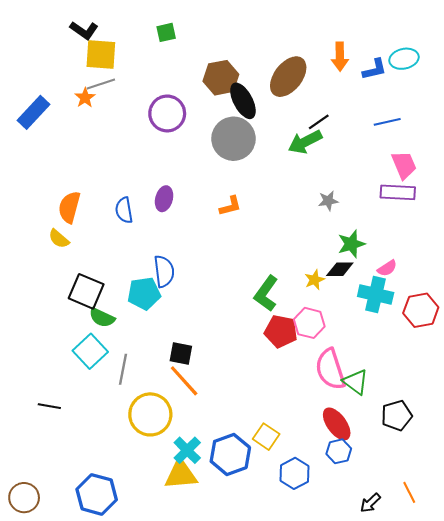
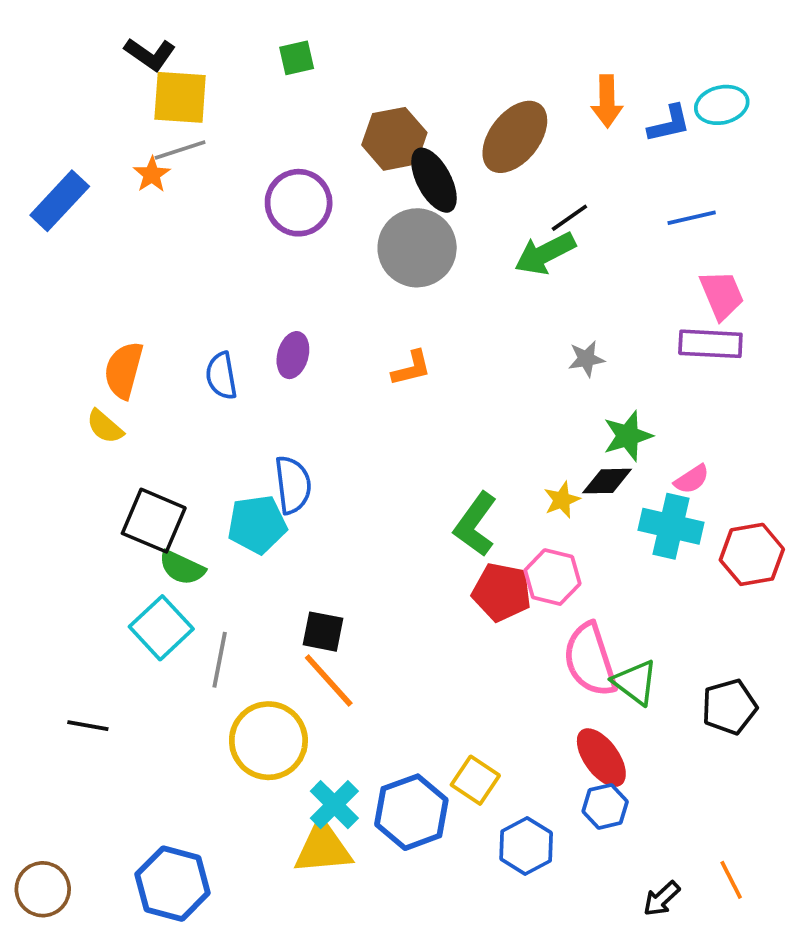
black pentagon: (397, 416) -> (729, 707), moved

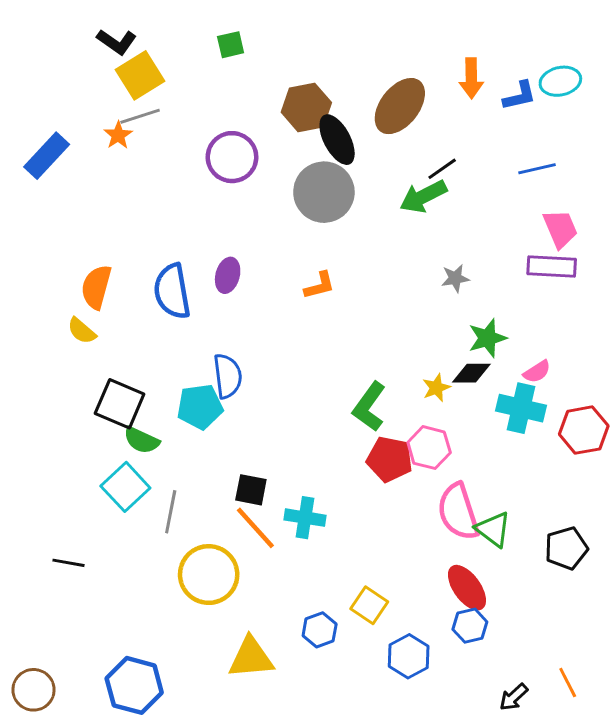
yellow square: (180, 97) -> (140, 75), turned -36
blue semicircle: (221, 376) -> (172, 291), size x1.5
cyan cross: (334, 805) -> (305, 518), moved, turned -36
blue hexagon: (411, 812) -> (320, 630), size x0.6

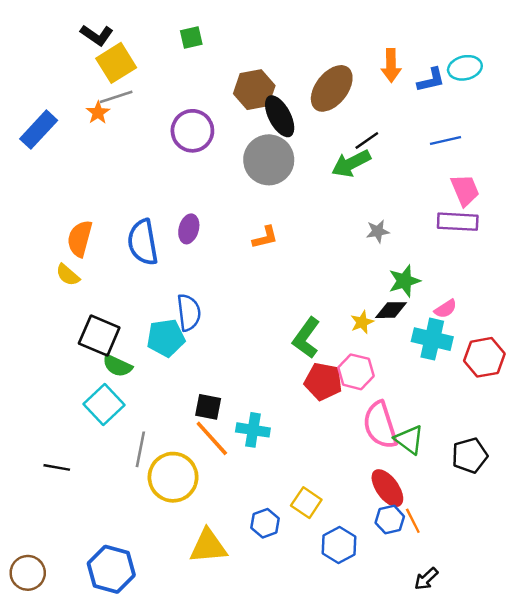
gray line: (171, 512) -> (140, 449), moved
orange line: (568, 683) -> (413, 521), moved

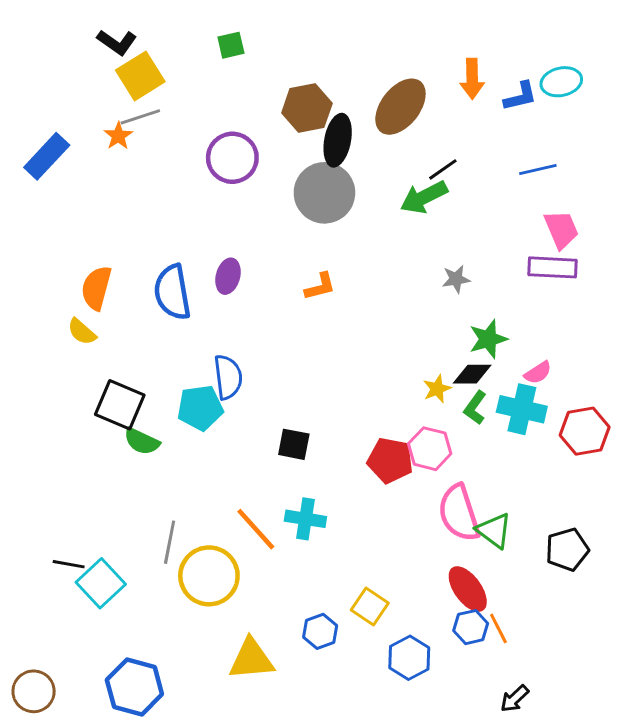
black ellipse: (280, 116) -> (338, 140), turned 39
green L-shape: (306, 338) -> (475, 408), moved, size x0.7
cyan square: (104, 405) -> (101, 583), moved
black square: (208, 407) -> (294, 444), moved

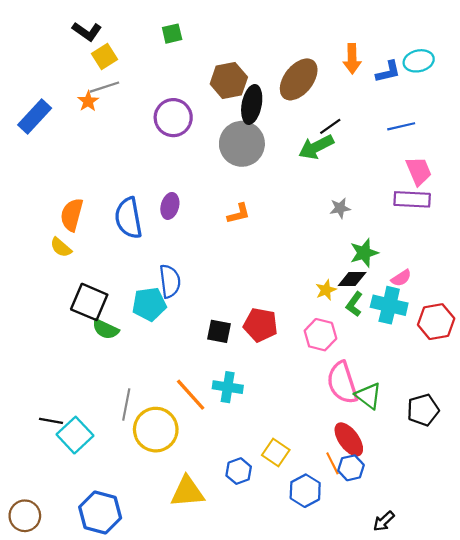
yellow square: (140, 76) -> (104, 56), size x0.7
red pentagon: (390, 460) -> (260, 325), moved
orange line: (498, 628) -> (332, 463), moved

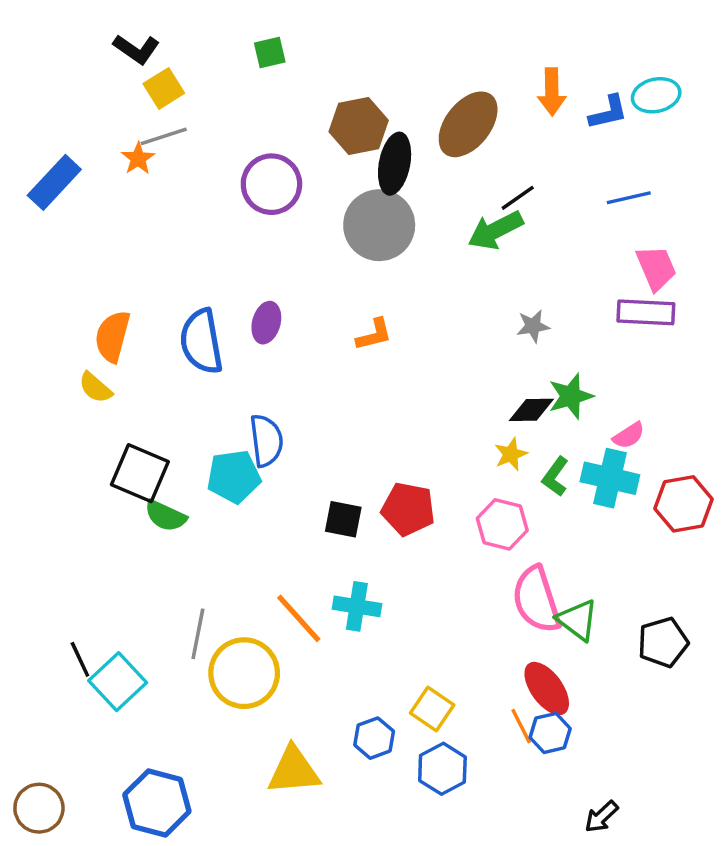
black diamond: (352, 279) -> (531, 410), moved
black line: (51, 421) -> (80, 659), turned 55
blue hexagon: (305, 491) -> (442, 769), moved

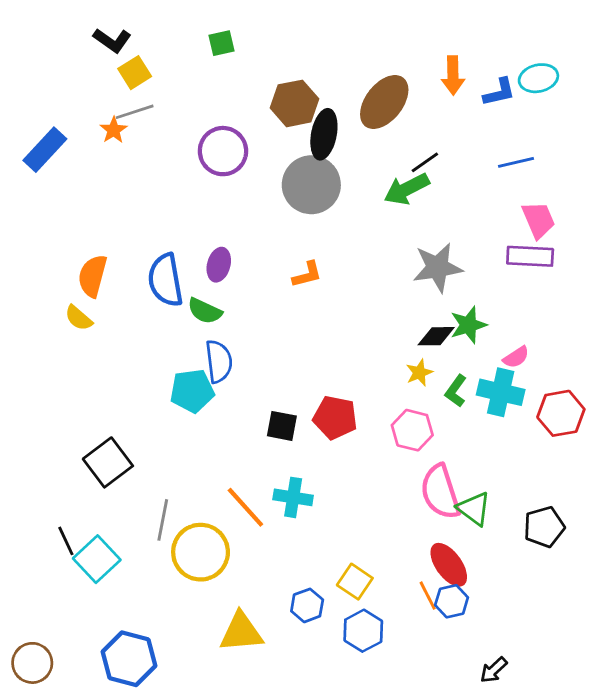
gray star: (533, 326) -> (438, 267), size x1.8
black square: (140, 473) -> (108, 462), moved, turned 30
green semicircle: (165, 516) -> (205, 311), moved

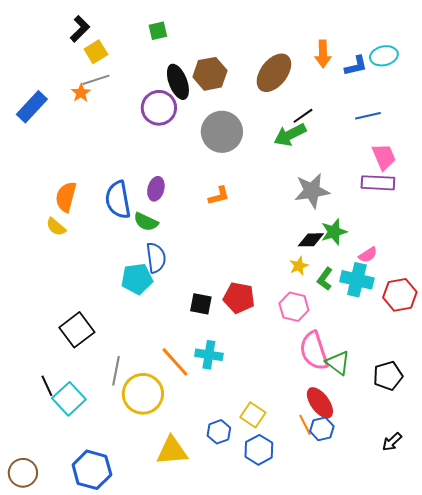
black L-shape: (112, 40) -> (80, 29), turned -80
black ellipse: (324, 134) -> (178, 82), moved, turned -32
black arrow: (494, 670) -> (392, 442), moved

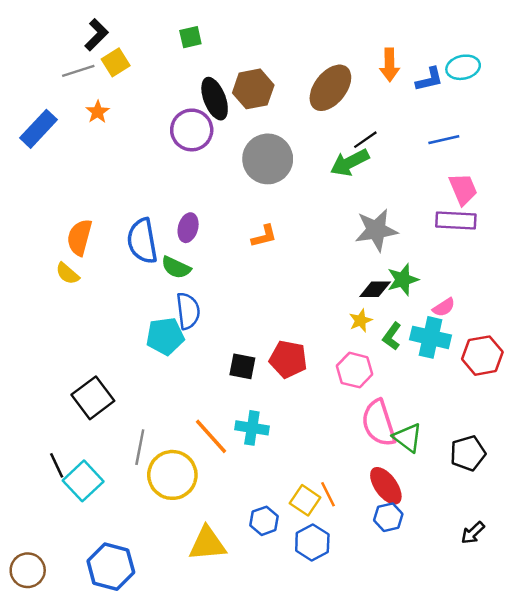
gray line: (96, 80) -> (78, 71), moved
orange line: (305, 425) -> (328, 494), moved

